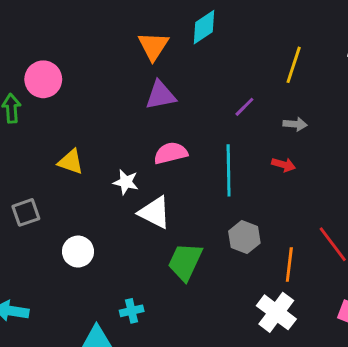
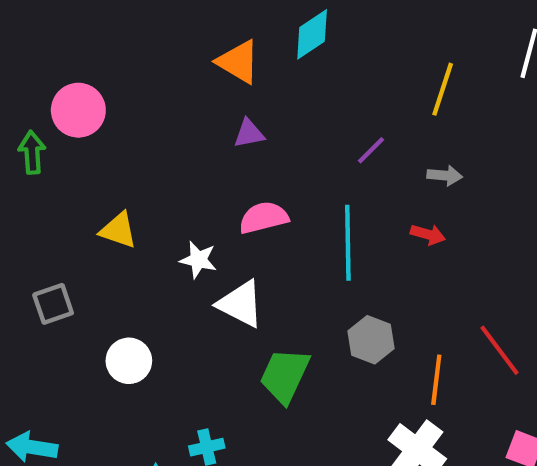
orange triangle: (153, 46) -> (238, 62), turned -32
purple triangle: (160, 95) -> (249, 133), size x0.7

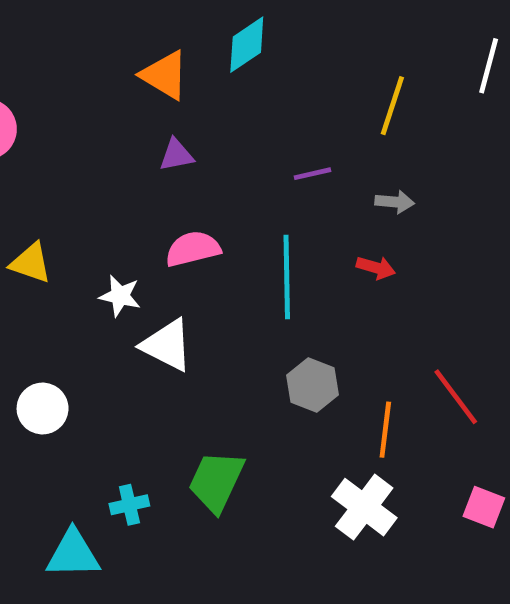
purple line: (371, 150) -> (313, 174), turned 32
green trapezoid: (285, 376) -> (216, 481), moved

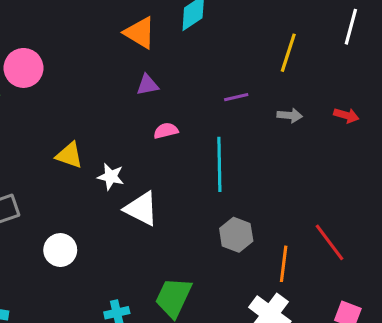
pink semicircle: (193, 249) -> (166, 131), moved, size x0.7
yellow triangle: (31, 263) -> (69, 155), moved
red arrow: (376, 268) -> (346, 115), moved

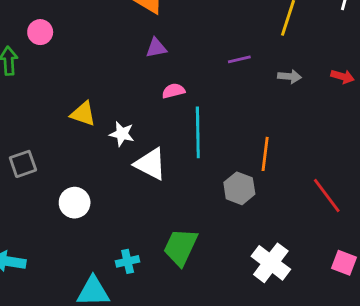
pink circle: (24, 68) -> (40, 32), size x0.7
cyan line: (219, 164) -> (198, 132), moved
orange line: (284, 264) -> (265, 154), moved

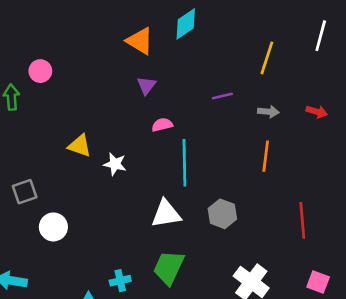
purple triangle: (156, 48) -> (146, 85), turned -42
orange line: (265, 154) -> (266, 156), moved
white triangle: (150, 164) -> (166, 214), moved, turned -36
red line: (327, 195) -> (302, 220), turned 32
white circle: (75, 203) -> (53, 227), moved

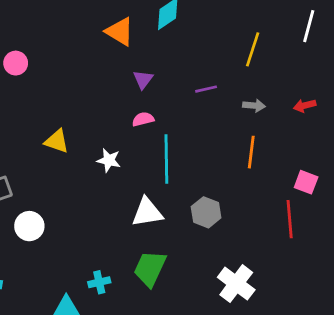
purple triangle: (146, 85) -> (143, 79), moved
red arrow: (317, 112) -> (305, 106), turned 150
white star: (115, 164) -> (109, 160), moved
pink square: (318, 282) -> (306, 182), moved

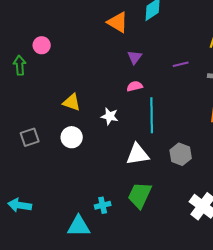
white circle: (29, 226) -> (72, 137), moved

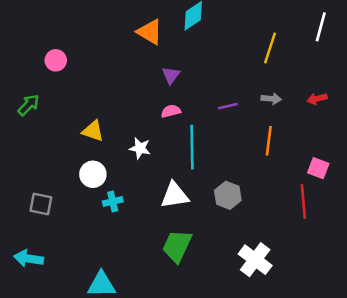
purple line: (181, 64) -> (228, 106), moved
green arrow: (20, 65) -> (28, 105), moved, turned 48
gray square: (30, 137) -> (41, 204), moved, turned 30
cyan cross: (103, 205) -> (113, 202), moved

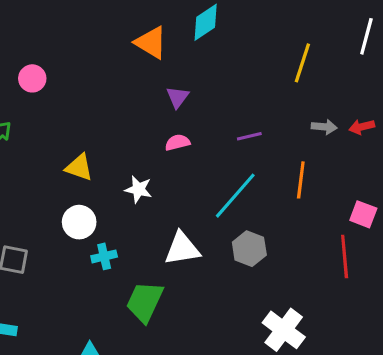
gray arrow: (271, 99) -> (324, 127), moved
cyan line: (192, 147) -> (235, 196), moved, turned 42
green trapezoid: (177, 246) -> (145, 302), moved

